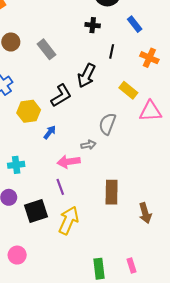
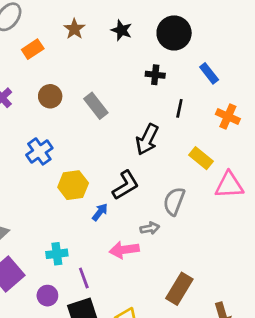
black L-shape: (61, 96) -> (126, 185), moved
purple line: (60, 187) -> (84, 278), moved
brown rectangle: (112, 192) -> (179, 289), turned 30

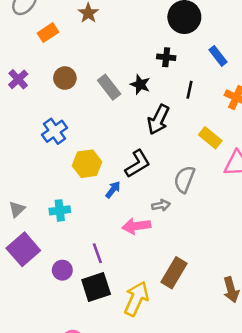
black star: (122, 30) -> (140, 85), moved
cyan cross: (57, 254) -> (60, 210), moved
brown rectangle: (179, 289) -> (174, 273), moved

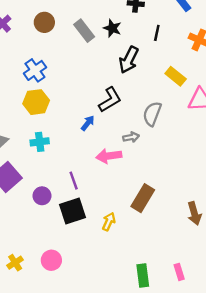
yellow hexagon: (87, 164) -> (36, 102), moved
yellow arrow: (136, 299) -> (109, 222), size x0.6

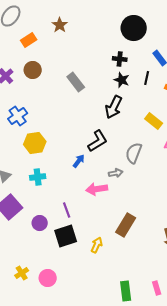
brown circle: (44, 22) -> (33, 70), moved
black star: (112, 28) -> (122, 80), moved
black line: (157, 33) -> (147, 78), moved
blue cross: (35, 70) -> (18, 116), moved
yellow cross: (15, 263) -> (22, 273), moved

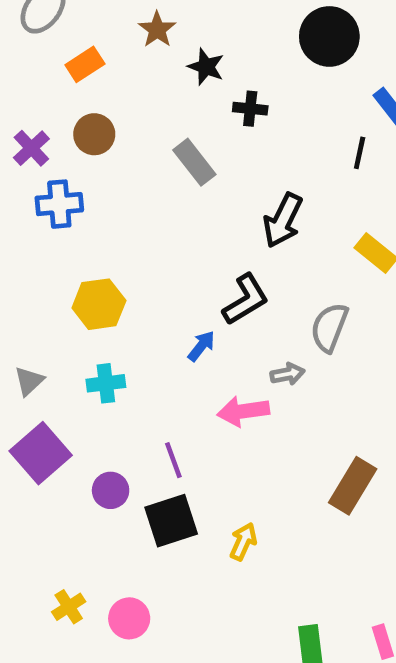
black cross: (120, 59) -> (250, 109), moved
black star: (122, 80) -> (206, 67), moved
blue cross: (18, 116) -> (59, 204), moved, turned 30
brown rectangle: (126, 225) -> (353, 486), moved

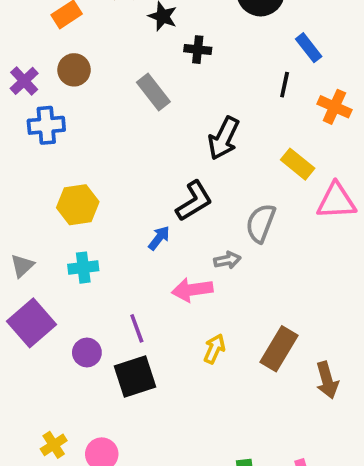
yellow arrow: (243, 542) -> (214, 349), moved

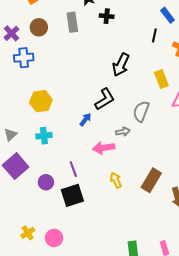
gray rectangle: (153, 92) -> (72, 22), moved, turned 30
yellow rectangle: (298, 164) -> (161, 79), turned 30
yellow arrow: (214, 349) -> (116, 180), turned -49

